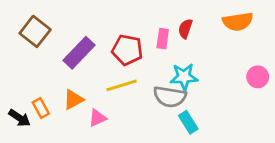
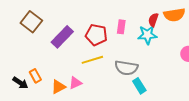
red semicircle: (185, 29) -> (153, 20), moved
cyan star: (184, 77) -> (147, 35), moved
orange triangle: (73, 100) -> (58, 87), moved

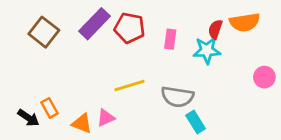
red pentagon: (96, 35) -> (130, 28), moved
purple rectangle: (62, 37) -> (94, 24), moved
orange triangle: (58, 87) -> (82, 123), turned 49

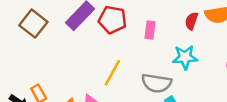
cyan star: (207, 50) -> (185, 57), moved
yellow line: (130, 85) -> (112, 73), turned -44

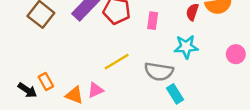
yellow line: (112, 73) -> (117, 62), turned 30

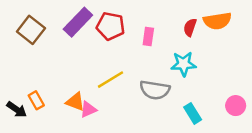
pink circle: (236, 54) -> (236, 106), moved
cyan rectangle: (175, 94) -> (193, 113), moved
orange triangle: (74, 95) -> (75, 102), moved

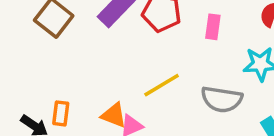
orange rectangle: (36, 100) -> (61, 113), turned 36

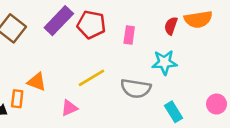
orange triangle: (114, 115) -> (37, 82), moved

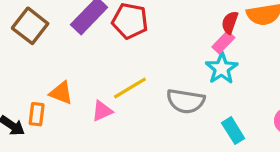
pink rectangle: (129, 35) -> (223, 42), moved, turned 36
cyan star: (164, 62) -> (222, 68), turned -30
pink triangle: (69, 108) -> (102, 111), moved

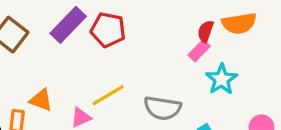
cyan star: (222, 68) -> (222, 79), moved

